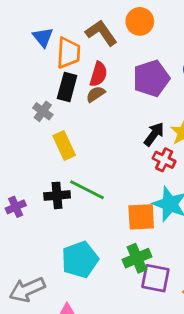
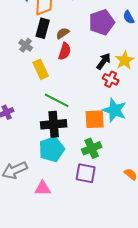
red semicircle: (98, 74) -> (65, 51), moved
black cross: (57, 195) -> (54, 124), moved, size x1.4
purple square: (155, 278) -> (86, 173), moved

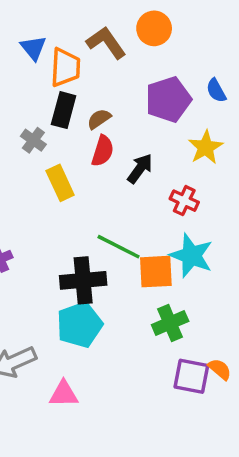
yellow star: (125, 60) -> (206, 147), moved
black arrow: (104, 61) -> (140, 169), moved
green line: (57, 100) -> (119, 247), moved
green cross: (92, 148) -> (170, 323), moved
purple square: (86, 173) -> (191, 376), moved

